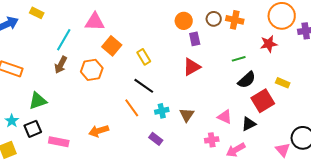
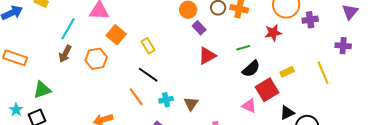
purple rectangle: (195, 39) -> (199, 28), turned -32
red triangle: (192, 67) -> (207, 56), moved
yellow rectangle: (283, 83) -> (287, 72), turned -48
pink triangle: (225, 117) -> (249, 106), moved
black triangle: (249, 124) -> (287, 113), moved

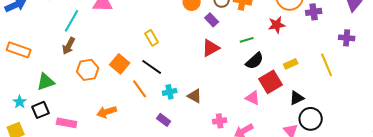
purple rectangle: (199, 28) -> (212, 20), moved
orange square: (116, 35) -> (120, 64), moved
orange hexagon: (96, 59) -> (88, 70), moved
brown triangle: (191, 104) -> (195, 96), turned -35
black triangle: (287, 113) -> (297, 98), moved

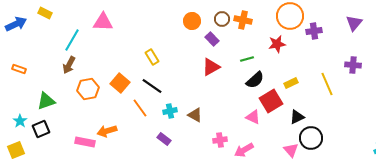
purple cross: (347, 38) -> (353, 65), moved
orange rectangle: (19, 50) -> (19, 69), size x0.6
pink rectangle: (67, 123) -> (85, 142), moved

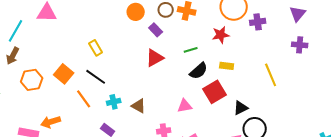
purple cross: (353, 65) -> (300, 45), moved
yellow rectangle: (291, 83) -> (227, 66), moved, turned 32
pink triangle: (253, 117) -> (185, 106), moved, turned -35

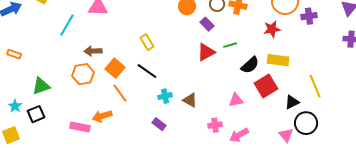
green line: (191, 50) -> (230, 45), moved
brown arrow: (13, 56) -> (93, 51), moved, turned 60
yellow rectangle: (227, 66) -> (278, 60), size x1.5
yellow line: (271, 75) -> (315, 86), moved
orange line: (84, 99) -> (120, 93), moved

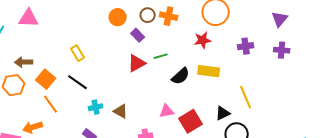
purple cross: (309, 16) -> (246, 46), moved
red square: (266, 86) -> (191, 121), moved

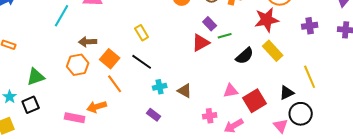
purple rectangle: (138, 35) -> (210, 24), moved
red star: (203, 40) -> (267, 20), size x1.4
yellow rectangle: (209, 71) -> (273, 51), turned 40

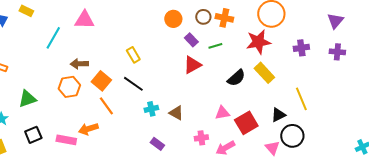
purple rectangle: (210, 24) -> (191, 40), moved
green line: (225, 36) -> (215, 46), moved
black square: (31, 105) -> (33, 135), moved
purple rectangle: (154, 115) -> (157, 144), moved

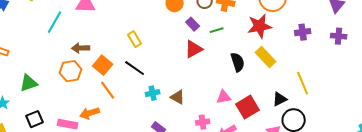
black semicircle: (236, 78) -> (238, 62), turned -66

